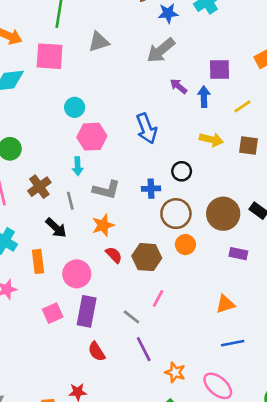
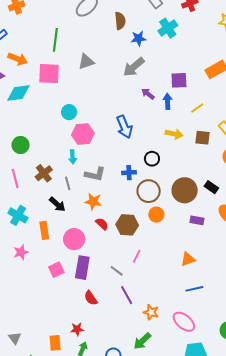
orange star: (103, 225) -> (93, 201), turned 30

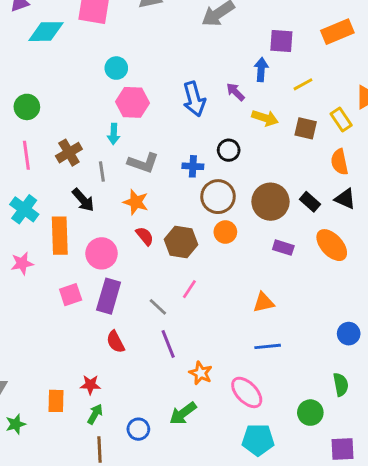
purple arrow: (148, 94) -> (235, 92), moved
green circle: (21, 145) -> (27, 107), moved
orange rectangle: (44, 230) -> (60, 236), size x1.4

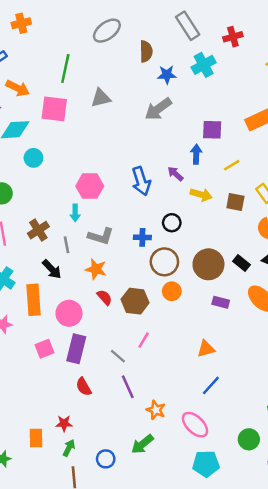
cyan circle: (116, 68) -> (33, 158), moved
blue line: (268, 346) -> (211, 385), turned -40

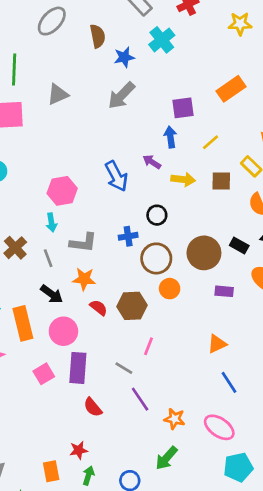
black arrow: (52, 269) -> (52, 294), moved
blue line: (211, 385) -> (229, 382), turned -65

